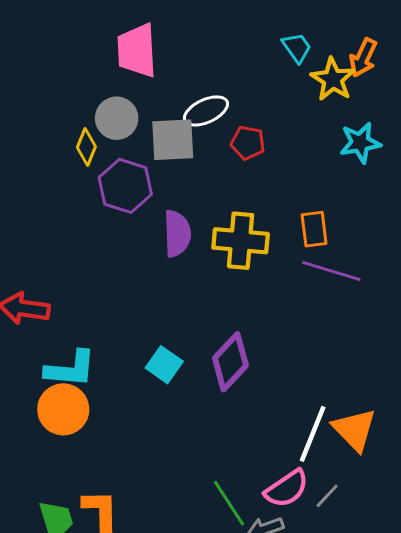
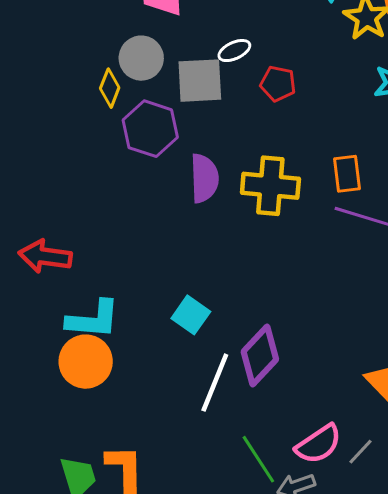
white ellipse: (206, 111) -> (234, 51), size x0.7
purple diamond: (230, 362) -> (260, 356), moved
white line: (313, 434) -> (215, 383), moved

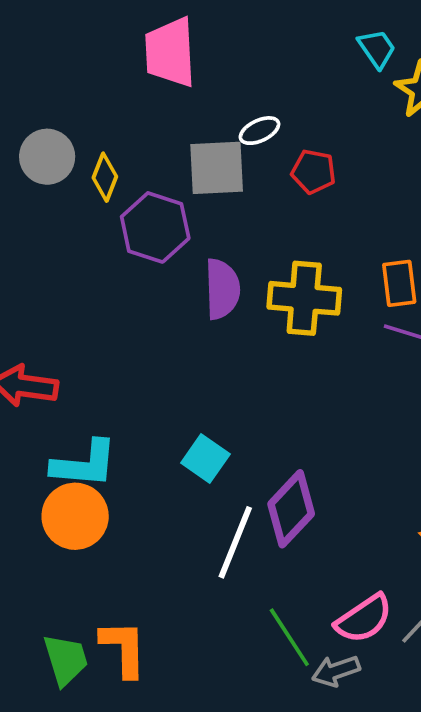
gray circle: (141, 58) -> (47, 157), moved

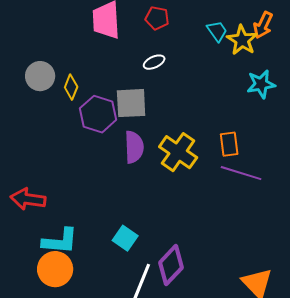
cyan trapezoid: (377, 49) -> (217, 31), moved
gray square: (217, 168) -> (131, 103), moved
red pentagon: (314, 172) -> (157, 18), moved
yellow cross: (304, 298) -> (178, 152), turned 30

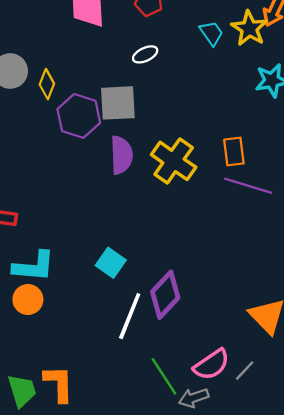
cyan trapezoid: (217, 31) -> (211, 33), moved
orange circle: (55, 269) -> (28, 300), size x0.7

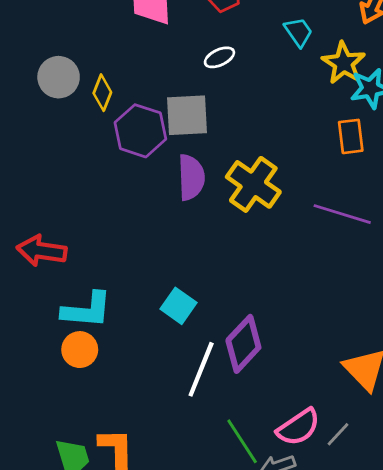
yellow star: (249, 28) -> (344, 63), moved
orange rectangle: (234, 152) -> (351, 136), moved

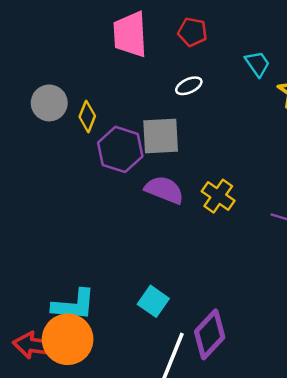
purple semicircle: (191, 177) -> (164, 190), turned -66
yellow cross: (253, 184) -> (218, 196), size x0.7
red arrow: (42, 251) -> (35, 345), moved
orange circle: (80, 350) -> (68, 339), size x1.6

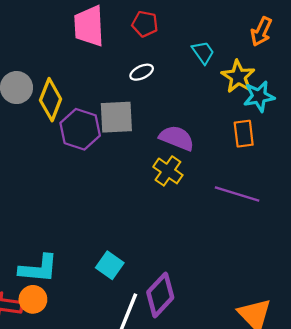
yellow diamond: (87, 116) -> (51, 100), size x1.5
purple semicircle: (164, 190) -> (177, 138), moved
orange circle: (68, 339) -> (33, 299), size x0.6

